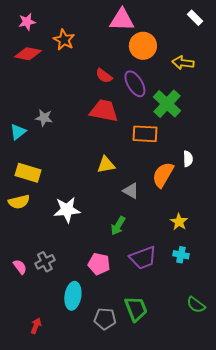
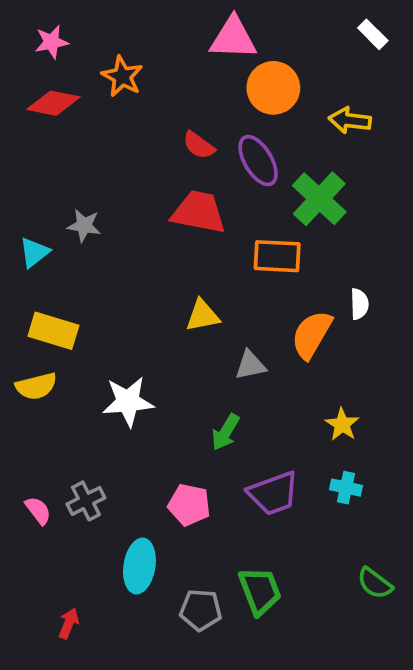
gray triangle: (131, 191) -> (250, 365), turned -42

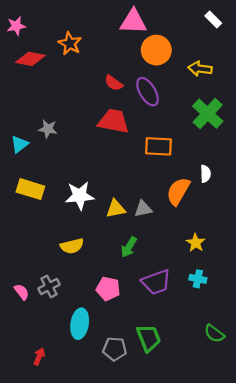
pink star: (51, 42) -> (16, 26), moved
green cross: (319, 199) -> (208, 114), moved
yellow triangle: (203, 315) -> (116, 209), moved
yellow semicircle: (36, 386) -> (72, 246), moved
white star: (128, 402) -> (80, 196), moved

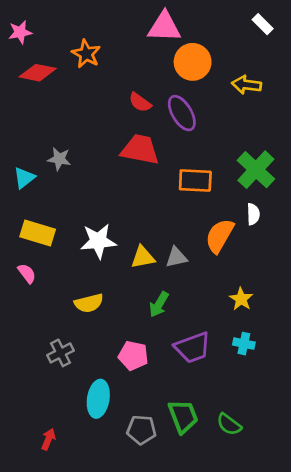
green cross: (208, 114) -> (256, 170), moved
pink semicircle: (22, 292) -> (27, 273), moved
green semicircle: (214, 334) -> (229, 424), moved

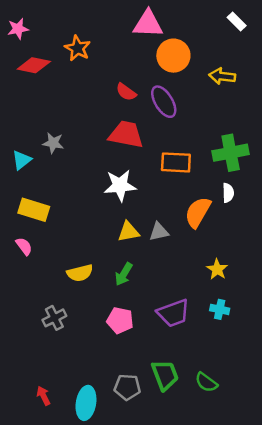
green cross: (256, 170) -> (231, 153), turned 36
white star: (98, 241) -> (120, 186), moved
green arrow: (159, 304) -> (124, 274), moved
cyan ellipse: (98, 399) -> (86, 403), moved
red arrow: (48, 439) -> (43, 396), turned -48

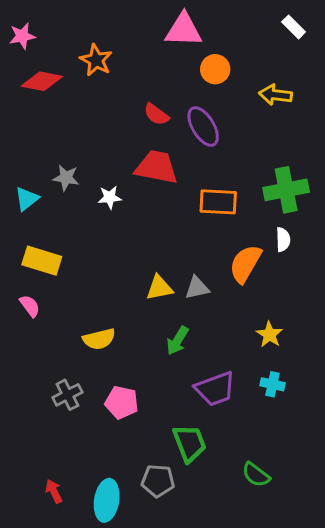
orange circle: (173, 56) -> (215, 69), size x0.7
white star: (120, 186) -> (110, 197), moved, size x0.6
green arrow: (124, 274) -> (178, 341), moved
pink pentagon: (120, 320) -> (122, 402), moved
green trapezoid: (165, 375) -> (190, 443), moved

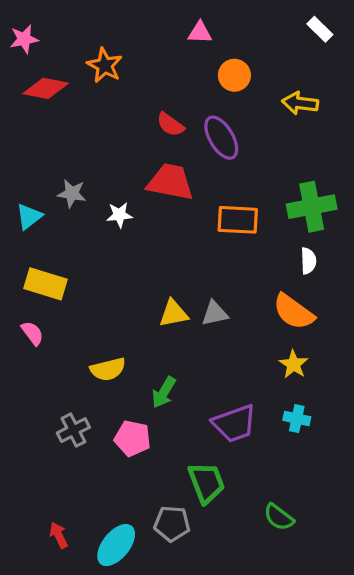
pink triangle: (184, 30) -> (200, 33), size x0.6
orange semicircle: (245, 264) -> (294, 312), moved, turned -84
green arrow: (178, 341) -> (164, 392), moved
cyan ellipse: (107, 500) -> (116, 545), turned 30

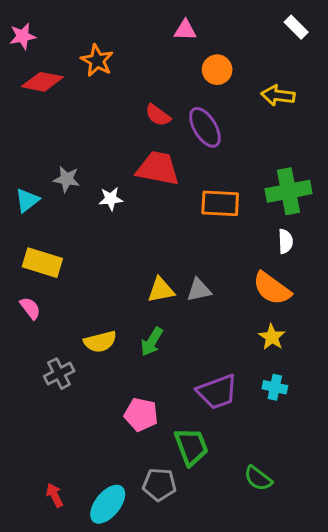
green arrow: (164, 392) -> (152, 342), moved
gray cross: (73, 430) -> (59, 374), moved
pink pentagon: (133, 438) -> (141, 415), moved

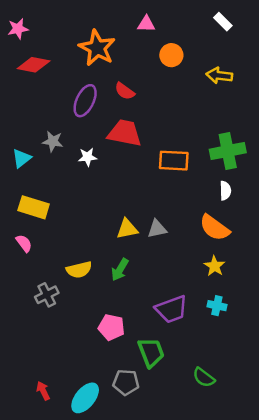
white rectangle: (296, 27) -> (223, 22), moved
orange star: (97, 61) -> (97, 48), moved, size x1.4
purple ellipse: (205, 127) -> (85, 101), moved, turned 56

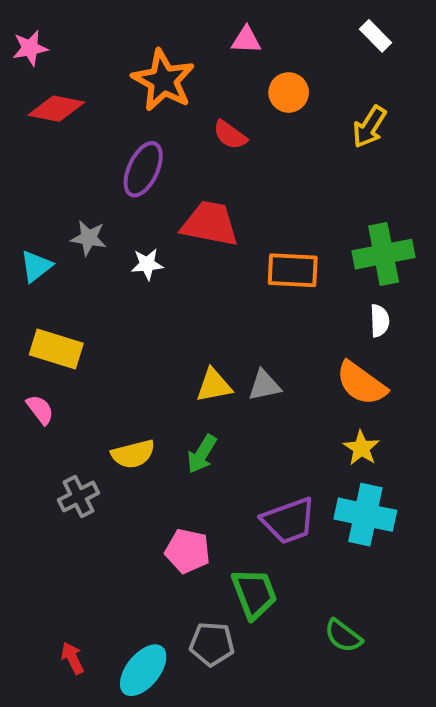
yellow arrow: (219, 76) -> (369, 127), turned -65
red semicircle: (125, 91) -> (230, 135), moved
cyan cross: (217, 306) -> (365, 515), size x1.8

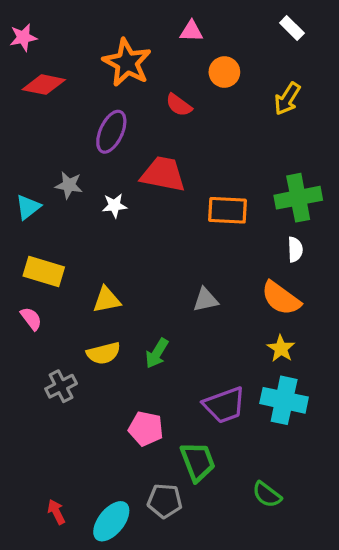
yellow triangle: (214, 385) -> (107, 300), moved

